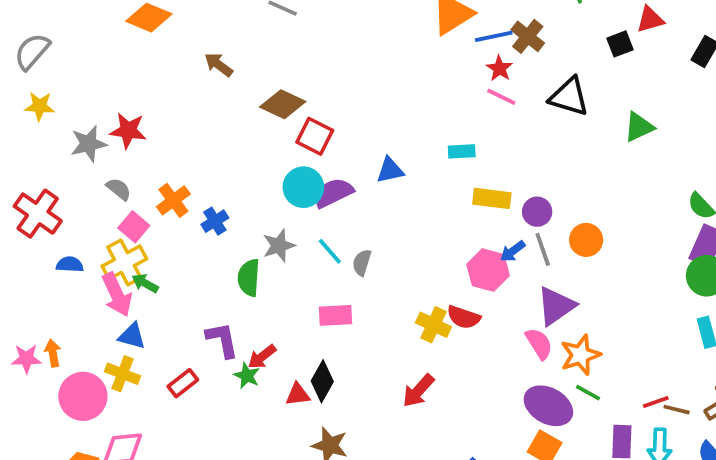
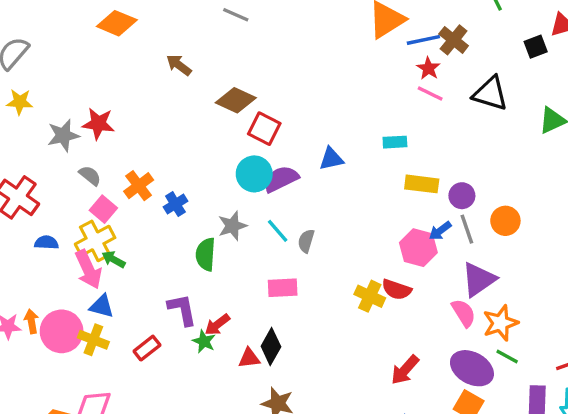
red arrow: (418, 391) -> (405, 370), moved
pink circle: (83, 396) -> (62, 331), moved

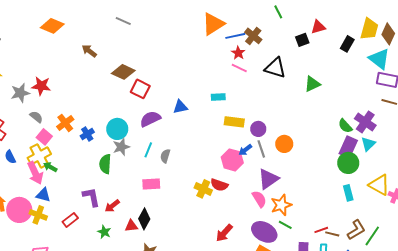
cyan circle: (254, 174) -> (117, 129), moved
cyan line: (278, 231) -> (148, 150), turned 63
blue semicircle: (46, 243) -> (10, 157), turned -120
green star: (204, 341) -> (104, 232), moved

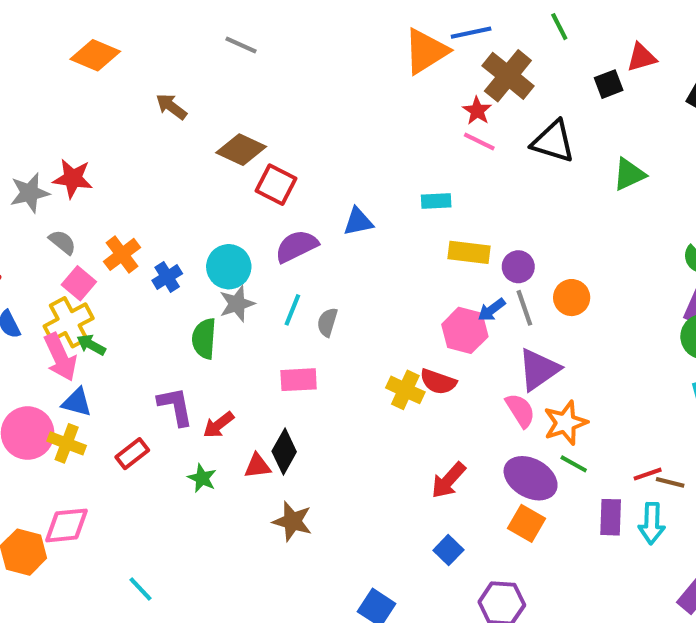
blue line: (235, 36) -> (471, 33), moved
brown cross: (253, 36) -> (508, 76), size x1.4

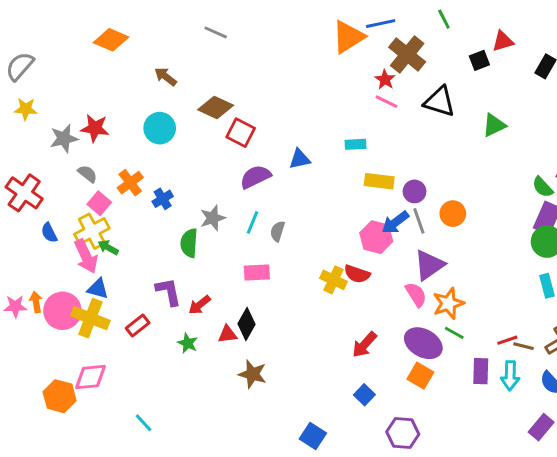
cyan circle: (229, 267) -> (160, 128), moved
blue arrow: (492, 310) -> (395, 222), size x1.4
yellow cross: (67, 443) -> (90, 318), size x1.4

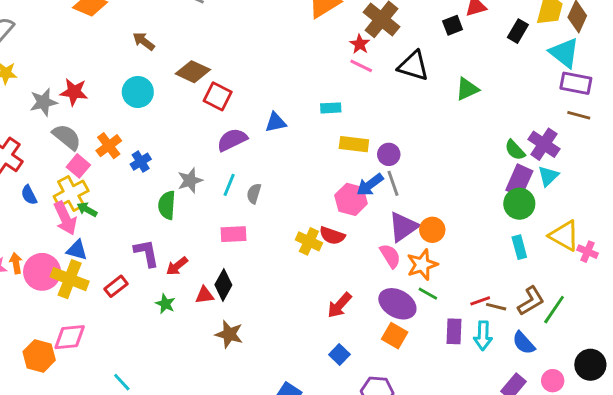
gray semicircle: (88, 174) -> (67, 137), size x1.5
orange circle: (453, 214) -> (432, 230), moved

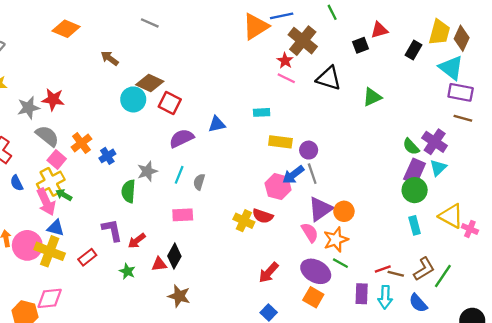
cyan circle: (138, 92) -> (133, 99), moved

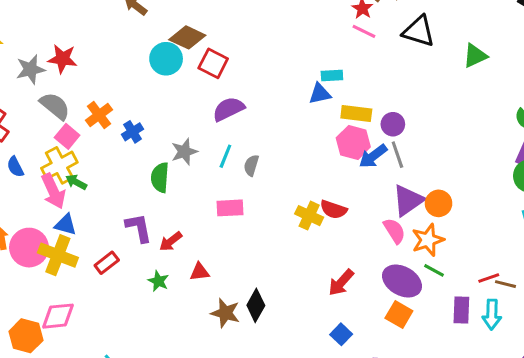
blue triangle: (217, 124) -> (320, 94), moved
pink hexagon: (278, 187) -> (353, 142), moved
black diamond: (174, 256) -> (256, 305), moved

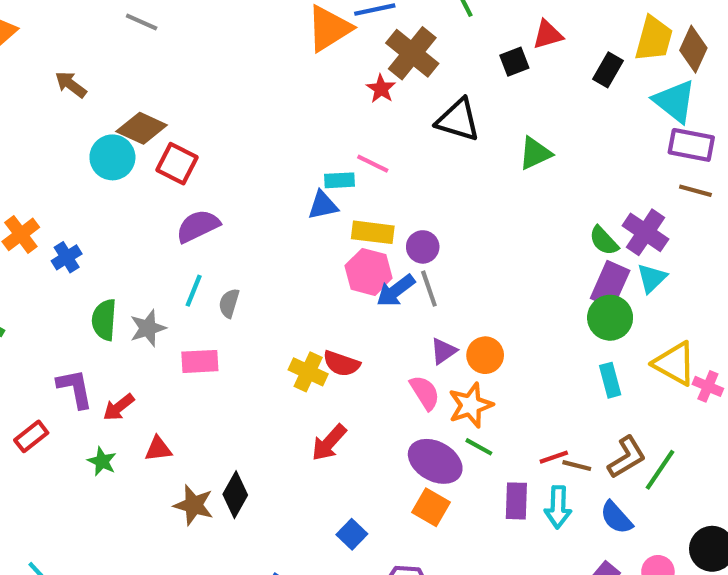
pink line: (364, 31) -> (373, 164), moved
gray star: (184, 152) -> (148, 328), moved
purple triangle: (408, 200) -> (443, 351), size x0.6
red arrow: (341, 283) -> (329, 443), moved

